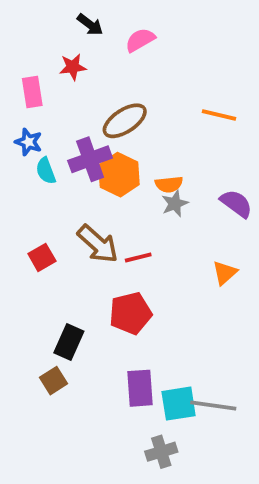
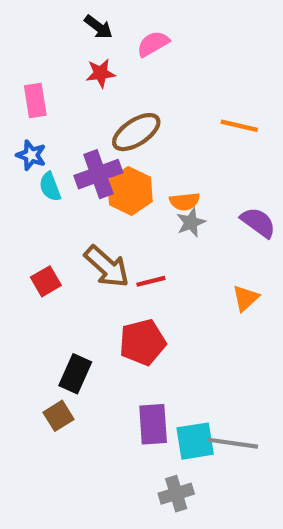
red star: (73, 67) -> (101, 73), moved

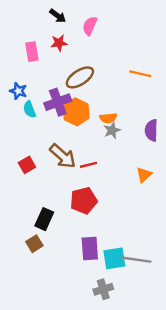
pink semicircle: (153, 44) -> (90, 26), turned -36
pink rectangle: (35, 101) -> (32, 52), moved
purple semicircle: (258, 222) -> (151, 130), turned -125

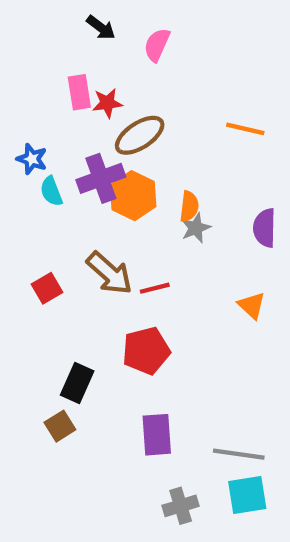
red star: (59, 43) -> (107, 103), moved
pink rectangle: (32, 52) -> (79, 92), moved
orange semicircle: (108, 118) -> (189, 206), turned -77
orange triangle: (144, 175) -> (252, 305), turned -35
cyan square: (114, 258) -> (247, 495), moved

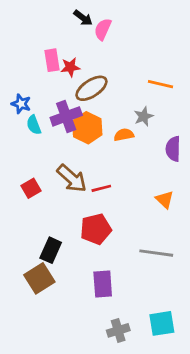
black arrow: (101, 28) -> (83, 18), moved
orange semicircle: (189, 206) -> (124, 135), turned -108
gray star: (196, 228) -> (144, 116), moved
brown square: (60, 426) -> (39, 278), size x1.5
gray line: (239, 454) -> (156, 253), moved

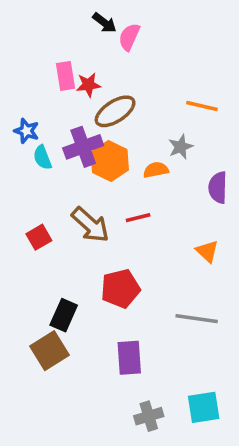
red line: (101, 188) -> (138, 218), moved

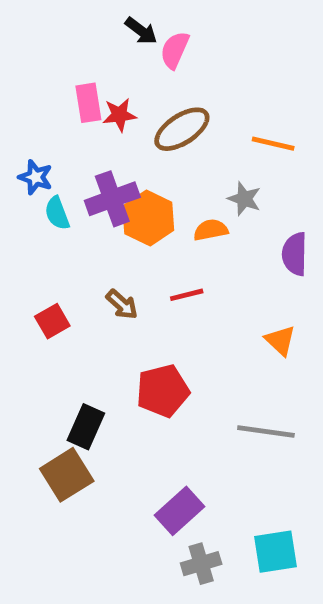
brown ellipse: (115, 111) -> (182, 129), moved
gray star: (181, 147) -> (244, 199), turned -30
brown arrow: (90, 225) -> (122, 304), size x0.6
purple rectangle: (129, 358) -> (180, 511), moved, turned 52

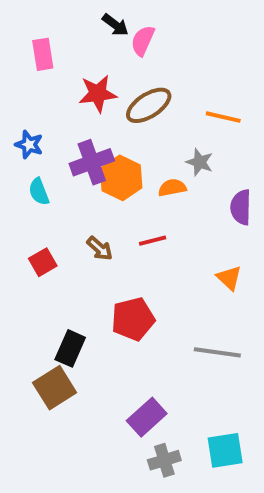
pink rectangle: (88, 103) -> (43, 54), moved
red star: (119, 115) -> (98, 94), size x1.4
cyan semicircle: (57, 213) -> (39, 192), moved

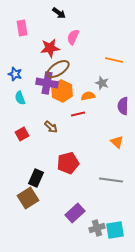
pink semicircle: (143, 41) -> (73, 37), moved
brown ellipse: (149, 105) -> (58, 69), moved
purple cross: (92, 162) -> (47, 83), turned 30
red line: (153, 241) -> (78, 114), moved
gray cross: (164, 460) -> (97, 228), moved

